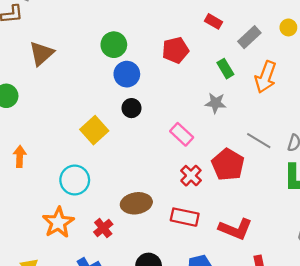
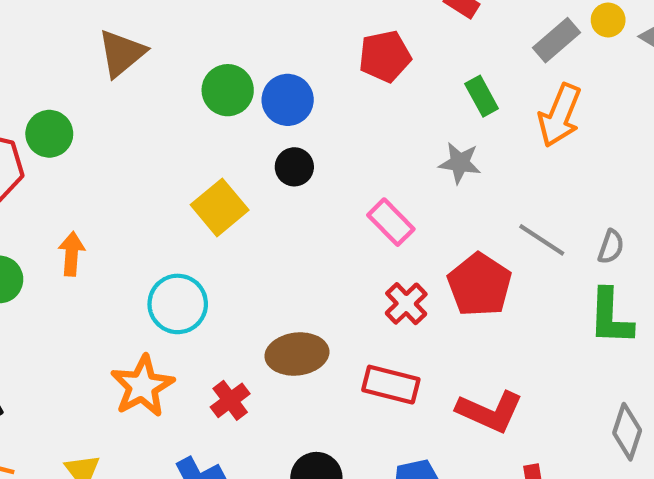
gray rectangle: (249, 37) -> (557, 40), moved
green circle: (114, 45) -> (228, 90), moved

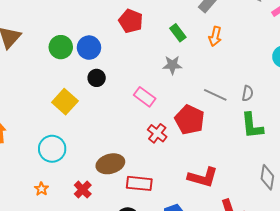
red pentagon: (385, 56) -> (131, 21), turned -30
orange arrow: (560, 115) -> (215, 36), size x0.7
red rectangle: (391, 385) -> (139, 183), moved
orange star: (142, 386) -> (41, 189), size x0.5

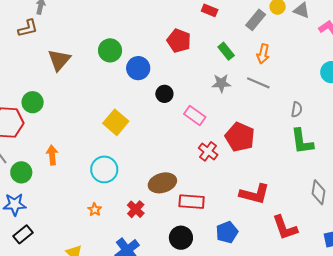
green circle: (61, 47) -> (110, 50), moved
black circle: (97, 78) -> (164, 94), moved
gray line: (215, 95) -> (258, 83), moved

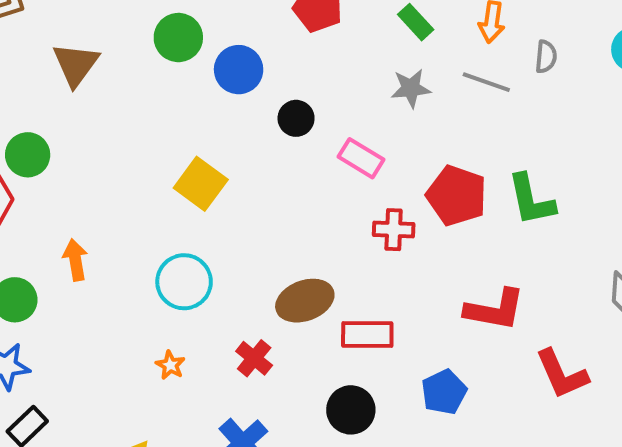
gray semicircle: (297, 109) -> (546, 57), moved
green L-shape: (302, 141) -> (531, 200), moved
red cross: (208, 151) -> (394, 230), turned -30

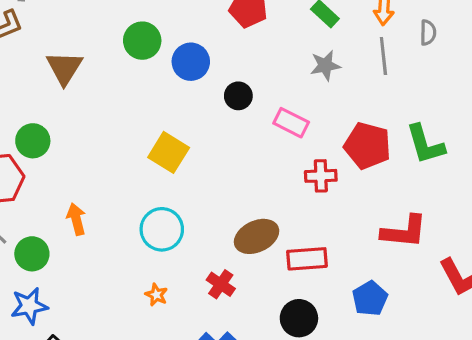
gray line: (486, 82) -> (383, 56), turned 69

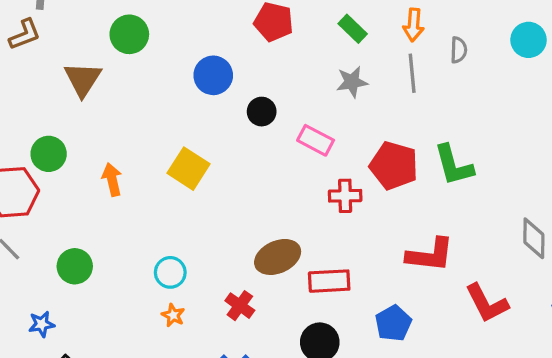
green circle: (142, 41) -> (129, 34), moved
orange arrow: (76, 219) -> (112, 180), moved
cyan circle: (162, 229) -> (170, 272), moved, size x0.7
green circle: (32, 254) -> (75, 266), moved
blue star: (29, 306) -> (42, 324), size x0.7

